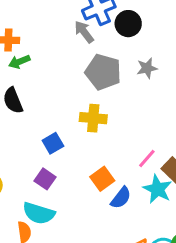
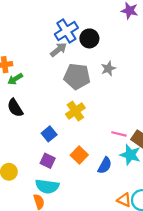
gray arrow: (84, 32) -> (58, 50), turned 98
yellow cross: (93, 118) -> (75, 111), turned -30
pink line: (147, 158) -> (119, 134), turned 72
orange square: (102, 179) -> (79, 155), moved

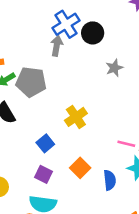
gray arrow: (58, 50) -> (57, 46), turned -42
gray pentagon: (77, 76) -> (31, 82), moved
blue semicircle: (105, 165) -> (110, 180), turned -35

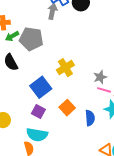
gray star: (114, 68) -> (100, 77), moved
blue square: (45, 143) -> (41, 87), size x1.5

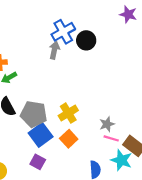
gray pentagon: (31, 39) -> (34, 114), moved
orange square: (67, 108) -> (69, 139), moved

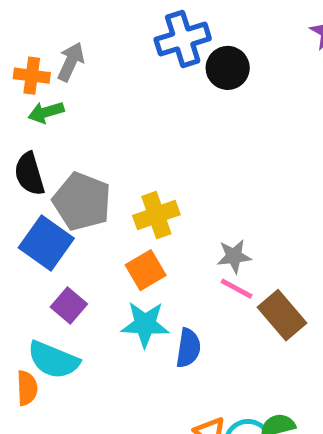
gray arrow: (54, 50) -> (71, 62), moved
blue square: (41, 135) -> (46, 243), moved, turned -30
cyan star: (121, 160) -> (145, 324), moved, turned -30

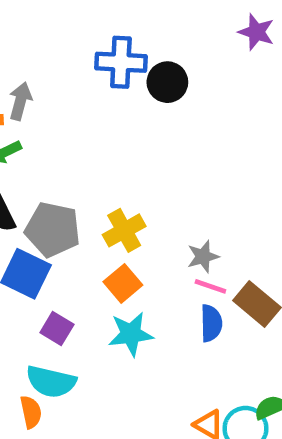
blue cross: (183, 39) -> (121, 62), turned 30
blue semicircle: (188, 348) -> (211, 323), moved

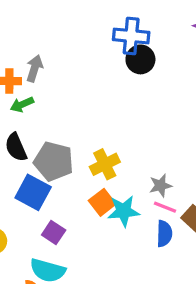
blue cross: (121, 62) -> (131, 36), moved
cyan star: (131, 334) -> (124, 211), moved

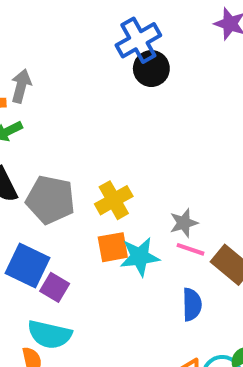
blue cross: (131, 36) -> (138, 40), turned -32
blue square: (33, 192) -> (28, 266), moved
orange square: (102, 202) -> (113, 247), turned 30
blue semicircle: (164, 234) -> (192, 304), moved

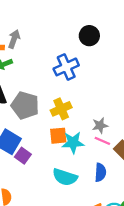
blue cross: (138, 40) -> (66, 67), moved
cyan semicircle: (50, 334) -> (65, 177), moved

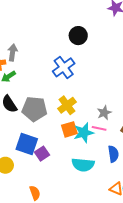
pink line: (102, 141) -> (99, 128), moved
purple square: (23, 156) -> (42, 154), turned 32

